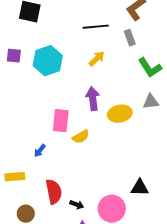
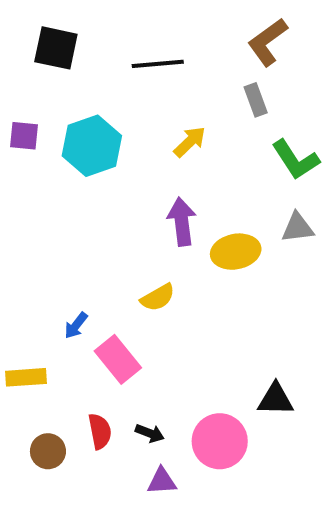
black line: (96, 27) -> (158, 64), moved
pink rectangle: (61, 121) -> (118, 359), moved, turned -45
red semicircle: (54, 192) -> (100, 431), moved, size x0.7

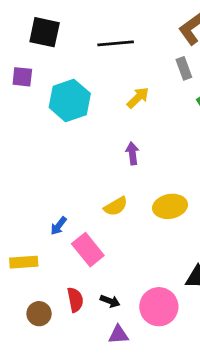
purple square: (24, 136) -> (22, 77), moved
purple arrow: (182, 222) -> (132, 153), size x0.7
yellow ellipse: (236, 252) -> (170, 206), moved

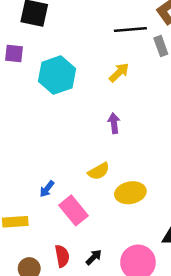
black line: (116, 43) -> (130, 30), moved
yellow ellipse: (170, 206) -> (130, 193), moved
black arrow: (110, 301) -> (94, 257), turned -66

